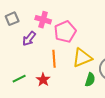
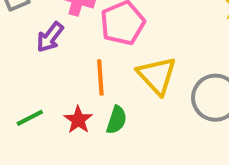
yellow triangle: (82, 58) -> (157, 75), turned -50
green semicircle: (90, 80) -> (117, 120), moved

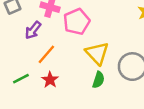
orange line: (100, 77) -> (46, 54), moved, turned 45
green semicircle: (117, 120) -> (98, 80), moved

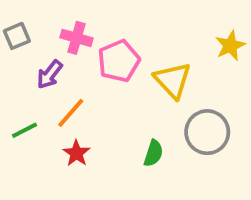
yellow triangle: (97, 53) -> (173, 80), moved
green line: (21, 79) -> (25, 130), moved

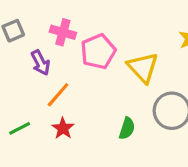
purple arrow: (50, 74) -> (40, 63), turned -65
green line: (25, 130) -> (20, 128), moved

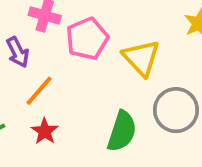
green semicircle: (127, 128) -> (122, 131), size x1.5

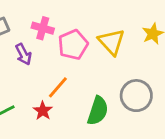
yellow triangle: (141, 58) -> (112, 42), moved
orange line: (39, 91) -> (58, 87), moved

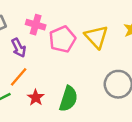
orange line: (58, 87) -> (19, 77), moved
green semicircle: (98, 111) -> (68, 99), moved

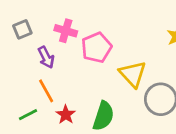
yellow triangle: (96, 37) -> (133, 74), moved
orange line: (19, 77) -> (46, 91), turned -70

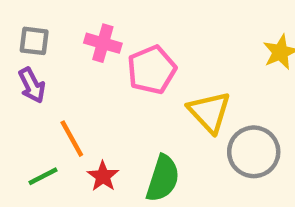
gray square: (22, 29) -> (34, 41), turned 30
purple arrow: (46, 57) -> (32, 85), moved

